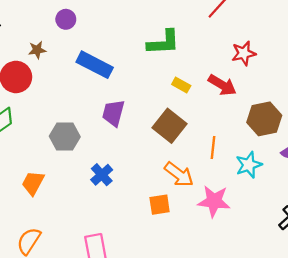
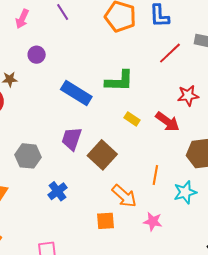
blue rectangle: (95, 65) -> (76, 93), moved
brown square: (169, 126) -> (102, 155), moved
pink star: (214, 201) -> (153, 221), size x0.7

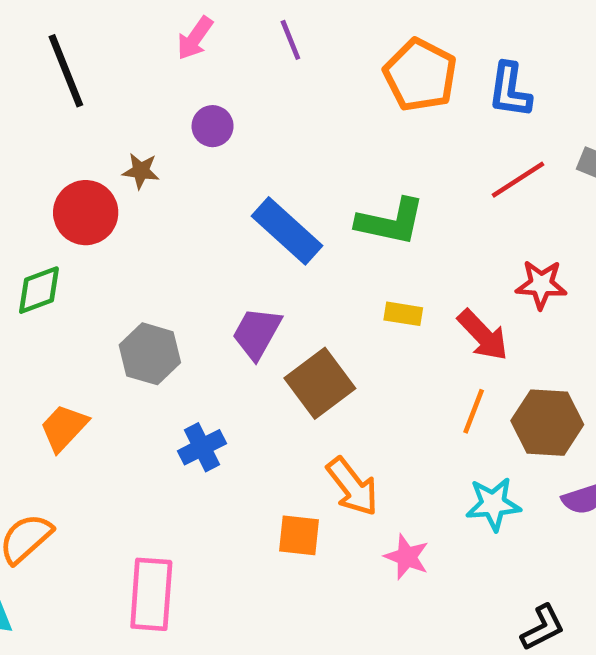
yellow rectangle: (132, 119) -> (403, 314), turned -35
orange line: (155, 175) -> (474, 411), moved

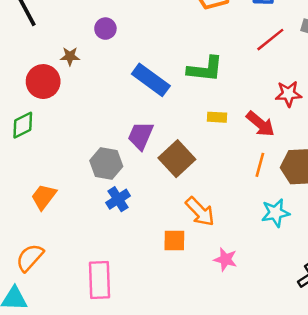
gray hexagon: (150, 354) -> (106, 163), moved
pink star: (407, 557) -> (225, 259), moved

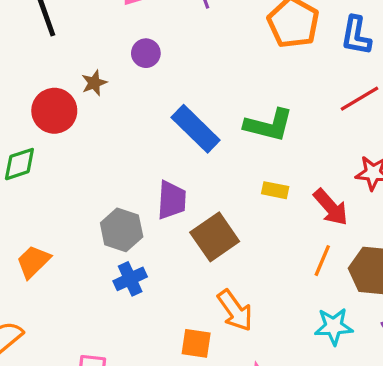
brown star: (70, 56) -> (94, 83), turned -30
purple trapezoid: (141, 136) -> (172, 200), turned 152

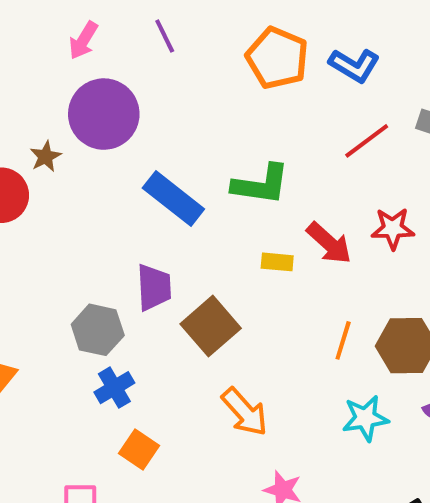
blue L-shape: (356, 36) -> (354, 65), turned -63
purple circle: (146, 53) -> (104, 114), size x2.0
red arrow: (331, 207) -> (329, 243), moved
orange square: (196, 343) -> (139, 449), moved, turned 32

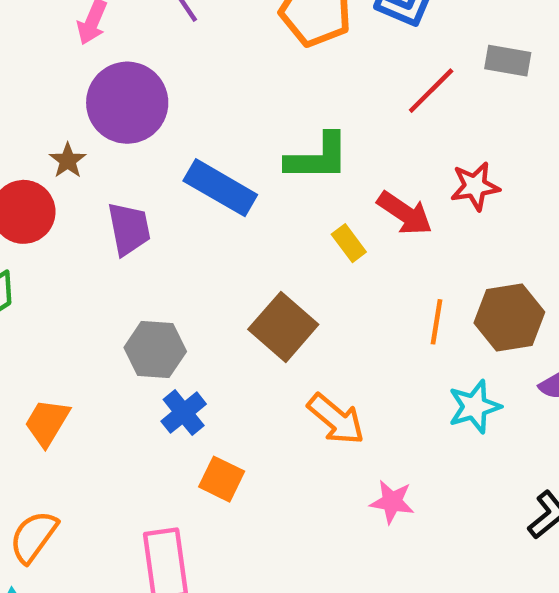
yellow rectangle: (277, 262) -> (349, 243), turned 56
purple trapezoid: (154, 287) -> (129, 229), moved

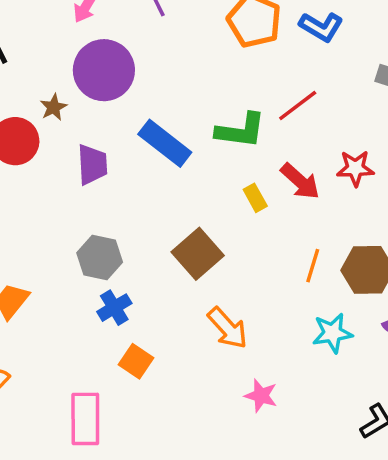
red line: (431, 91) -> (298, 106), moved

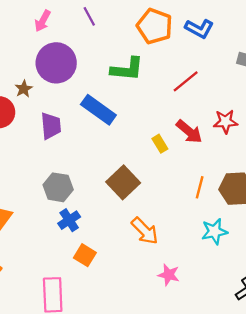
green L-shape: (241, 131) -> (127, 69), moved

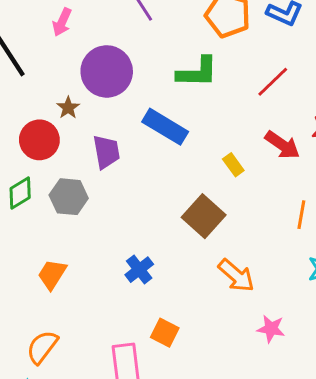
pink arrow: (43, 21) -> (62, 22), moved
yellow rectangle: (160, 144) -> (233, 165), moved
gray hexagon: (58, 187) -> (69, 197), moved
orange square: (85, 255) -> (165, 333), moved

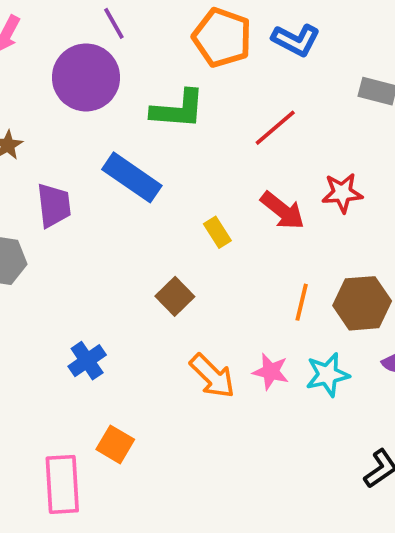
purple circle: (107, 71) -> (86, 77), moved
brown square: (204, 216) -> (175, 296), size x0.7
pink star: (271, 329) -> (271, 372), moved

